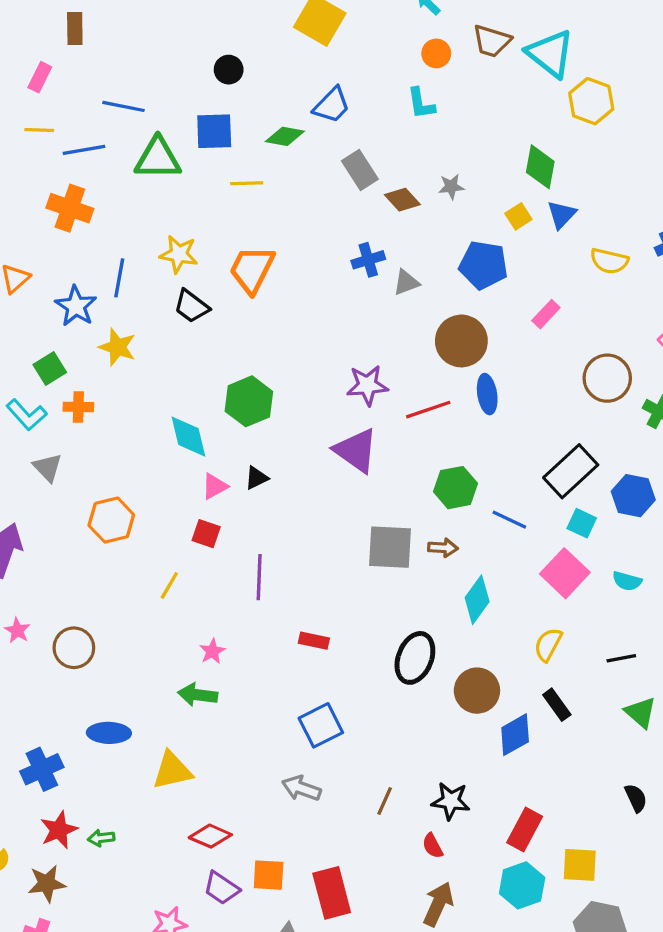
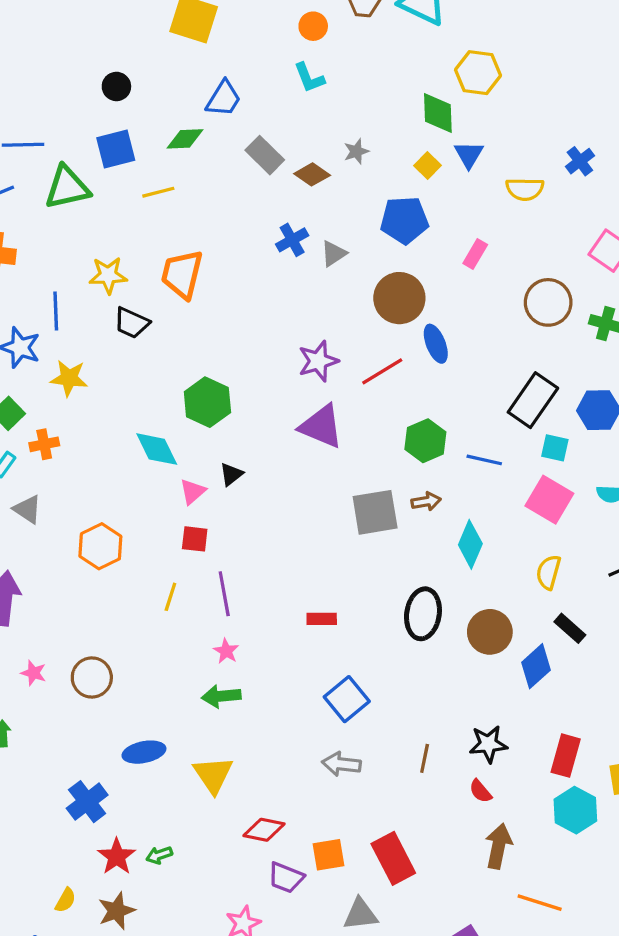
yellow hexagon: (591, 101) -> (478, 73), moved
purple line: (259, 577) -> (224, 594), moved
yellow triangle: (172, 771) -> (213, 775), turned -39

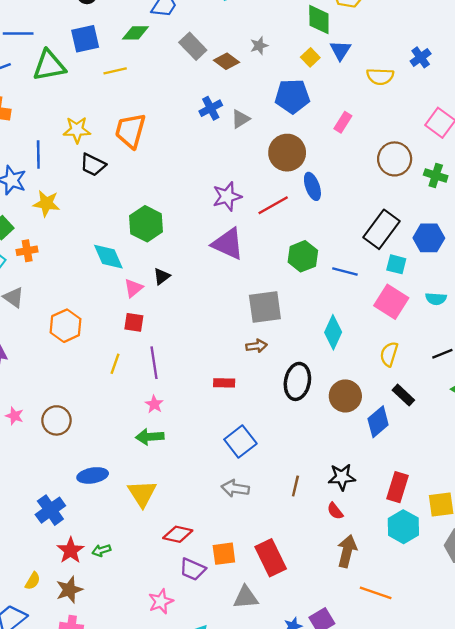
brown arrow: (426, 501) -> (256, 346), moved

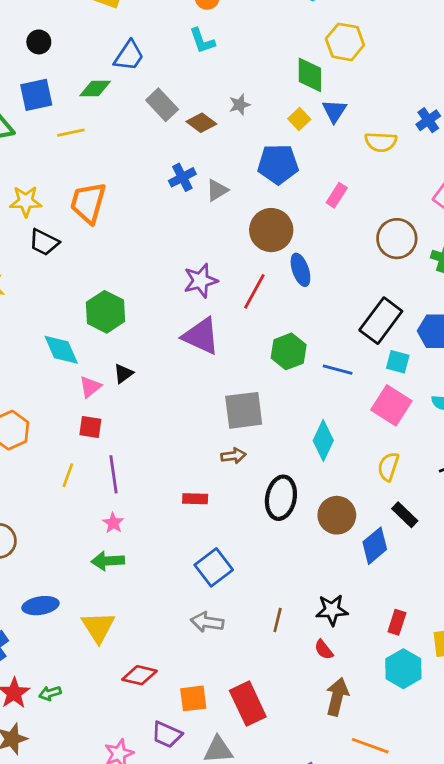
red line: (273, 205) -> (254, 291), turned -32
red rectangle: (398, 487) -> (397, 622), size x0.7
purple trapezoid: (193, 569) -> (167, 735), moved

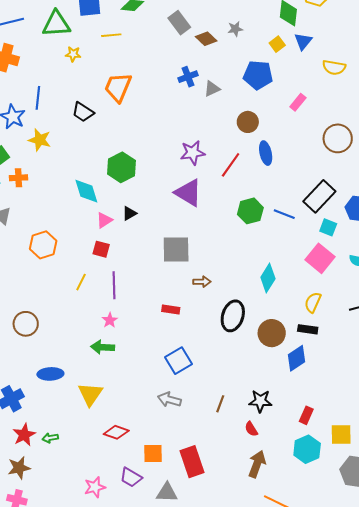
yellow star: (26, 201) -> (73, 54), moved, size x0.7
brown circle: (271, 230) -> (248, 122), size x0.7
blue line: (338, 370) -> (284, 214), moved
gray square: (244, 410) -> (176, 250), moved
black rectangle: (405, 515) -> (308, 329), moved, turned -42

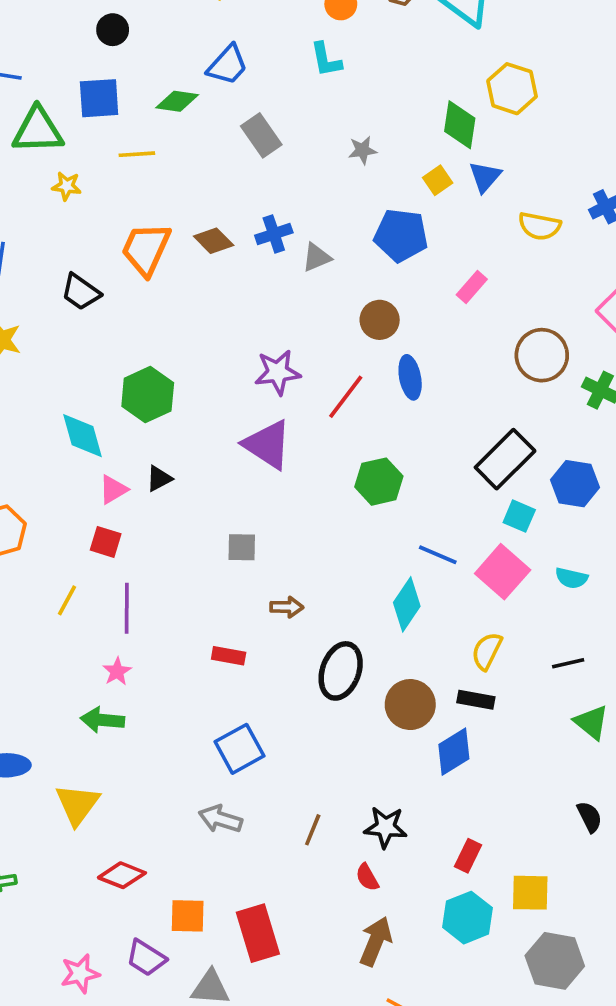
brown diamond: (206, 39) -> (214, 241), moved
blue line: (284, 214) -> (438, 555), moved
gray square: (176, 250) -> (242, 547), size x0.6

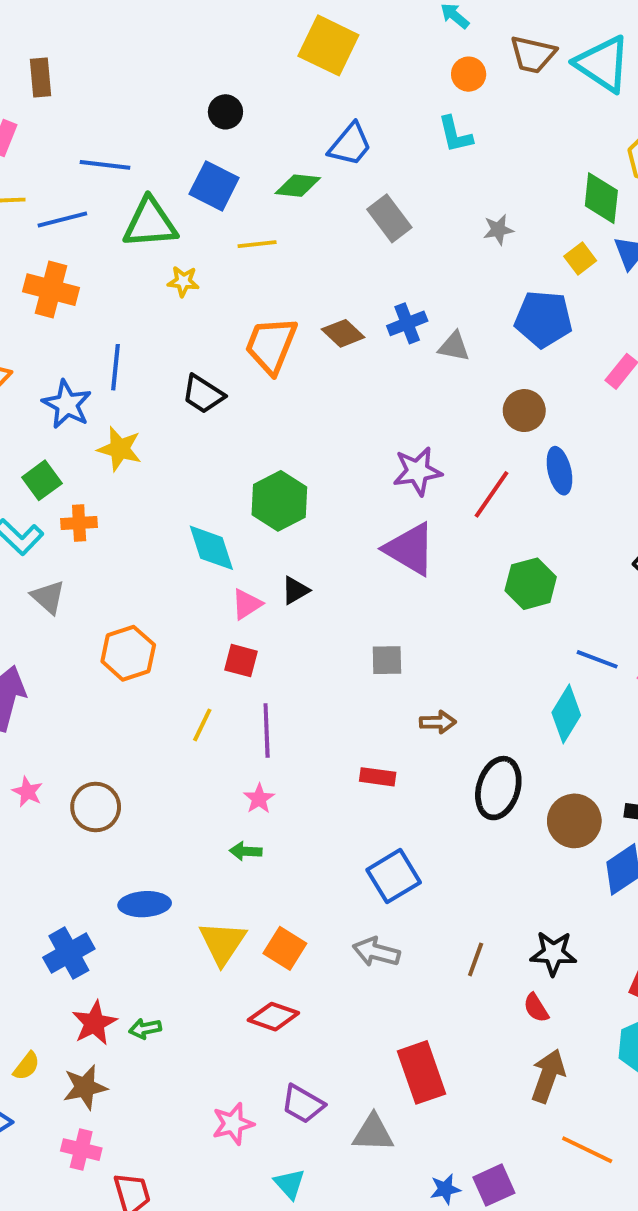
blue square: (99, 98) -> (214, 186), turned 33
gray triangle: (317, 257) -> (454, 347), turned 36
green arrow: (102, 720) -> (246, 851), size x0.7
orange square: (188, 916) -> (285, 948), moved, turned 33

